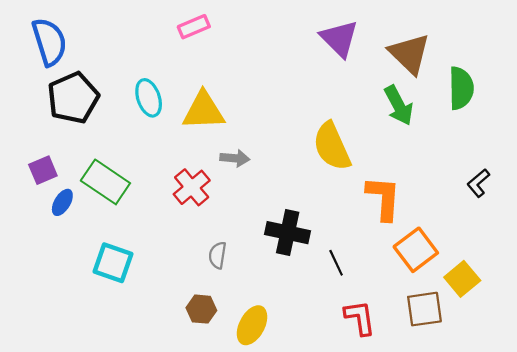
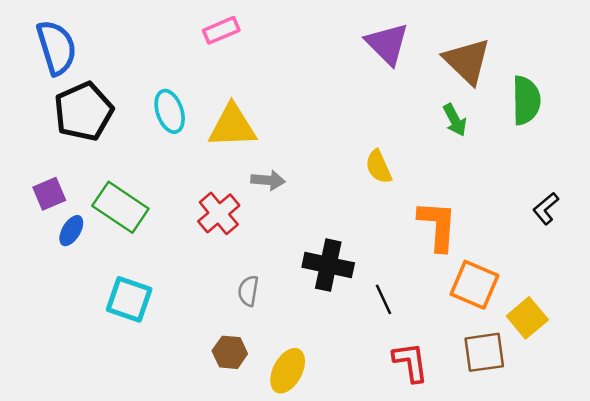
green arrow: (399, 105) -> (455, 120), size x0.7
yellow semicircle: (332, 146) -> (379, 167), size x0.6
orange square: (416, 250) -> (474, 285), turned -30

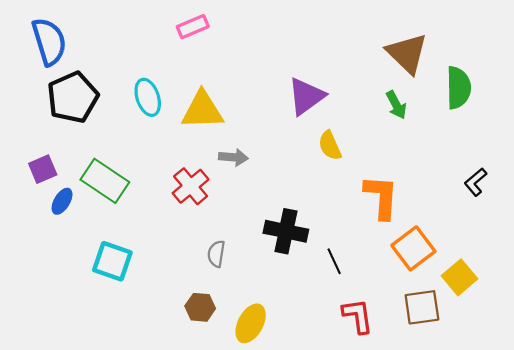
purple triangle: (387, 44) -> (306, 96), moved, turned 39
orange square: (474, 285) -> (413, 248), turned 30

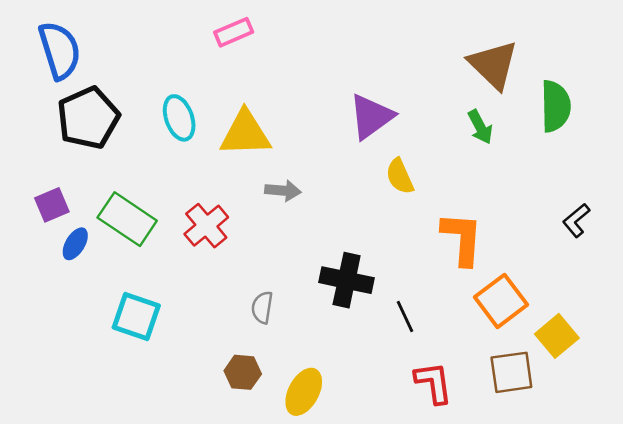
red cross: (191, 186) -> (206, 226), moved

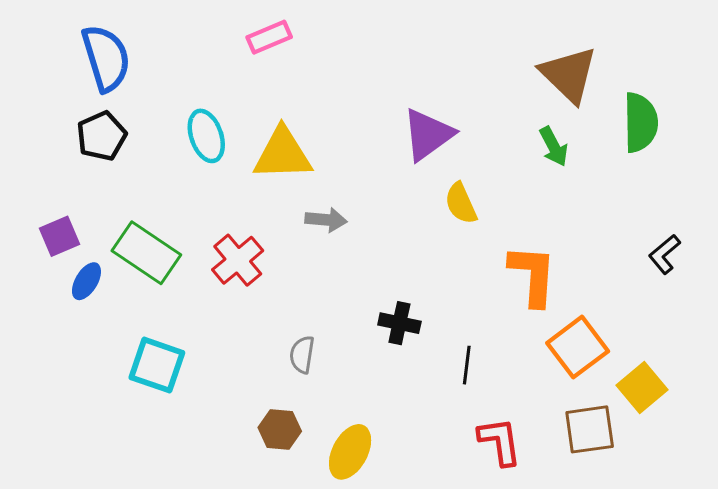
blue semicircle: (60, 50) -> (106, 58), moved
black pentagon: (88, 118) -> (101, 136), size x0.7
black cross: (347, 280) -> (399, 323), size x0.7
black line: (405, 316) -> (467, 365), turned 32

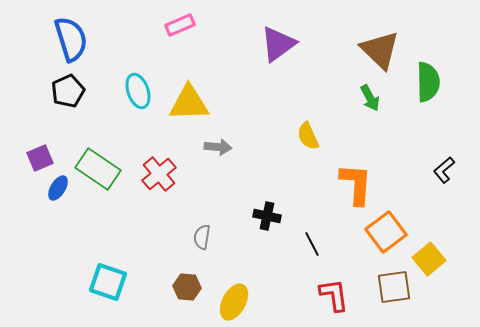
purple triangle: (428, 134) -> (278, 44), moved
cyan square: (157, 365) -> (108, 282), moved
black line: (467, 365) -> (312, 244), turned -35

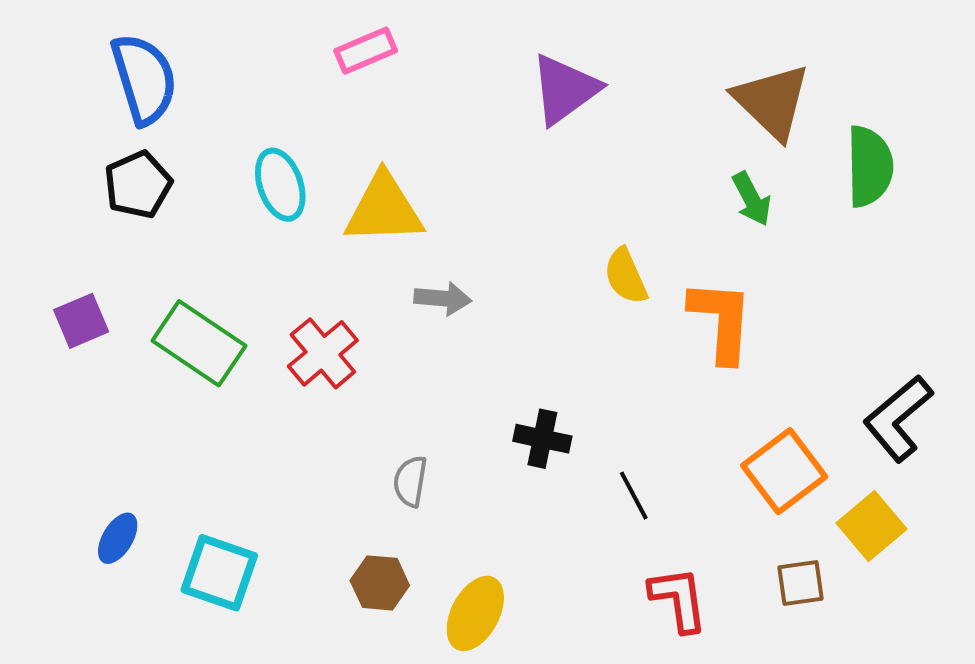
black L-shape: (444, 170) -> (898, 418), moved, size x1.6
orange L-shape: (356, 184) -> (721, 321), moved
blue ellipse: (58, 188) -> (118, 538), moved
brown square: (394, 287) -> (800, 583), size x0.7

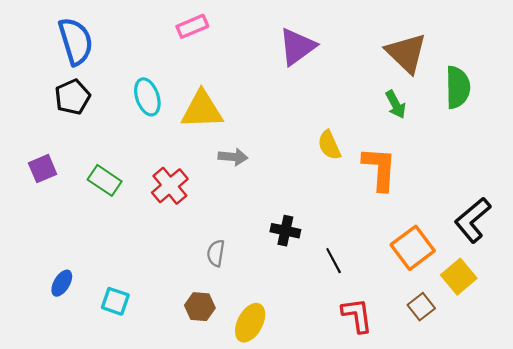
green rectangle: (199, 343) -> (105, 180), size x0.7
cyan square: (219, 573) -> (115, 301), size x0.7
brown square: (800, 583) -> (421, 307), turned -30

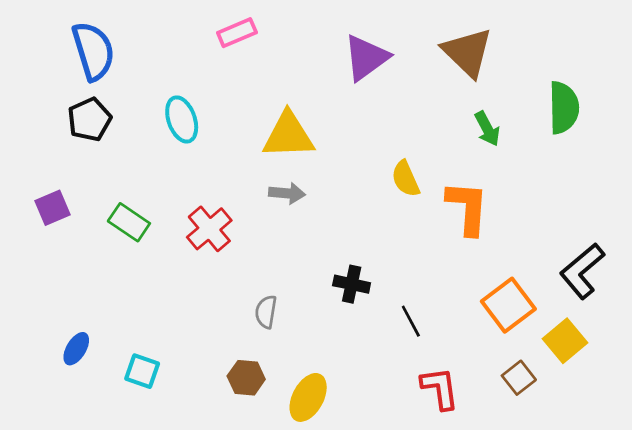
brown triangle: (406, 53) -> (467, 52), moved
yellow triangle: (202, 110) -> (288, 135), moved

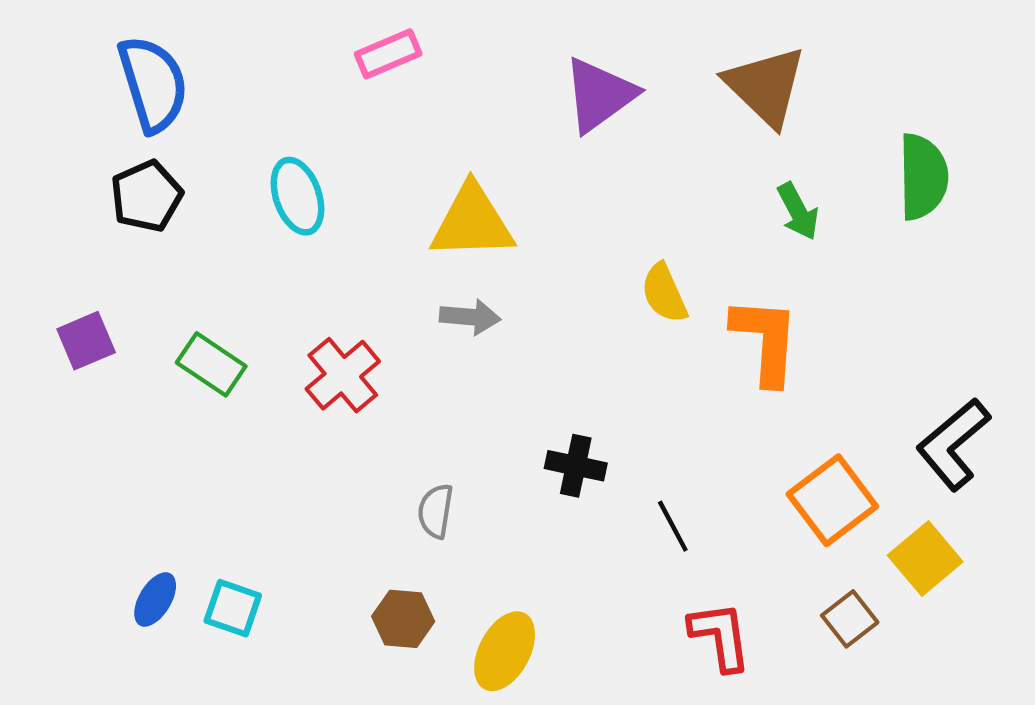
blue ellipse: (76, 349) -> (155, 599), moved

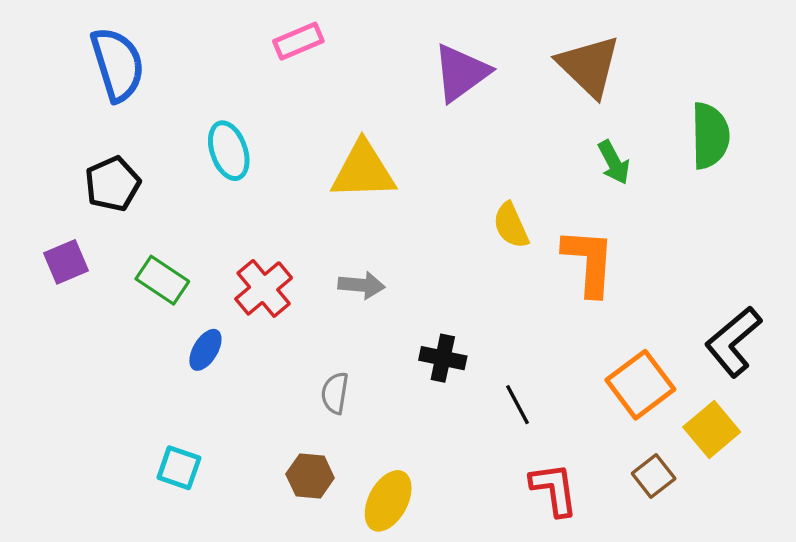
black pentagon: (146, 196) -> (113, 184), moved
gray arrow: (470, 317) -> (361, 285), moved
blue ellipse: (155, 599) -> (205, 350), moved

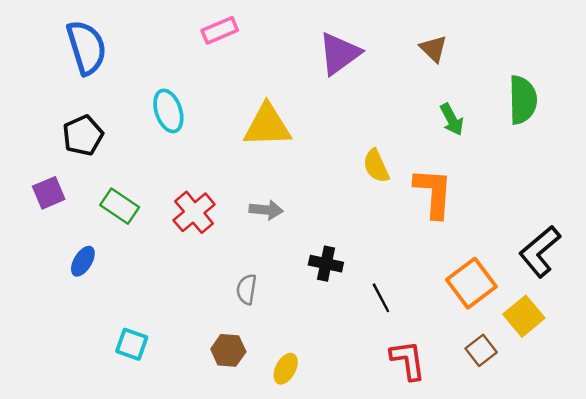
brown triangle: (589, 66) -> (433, 49), size x0.6
blue ellipse: (205, 350) -> (83, 261), moved
yellow ellipse: (388, 501) -> (286, 369), size x0.7

